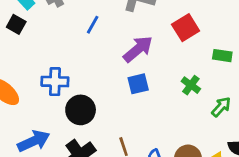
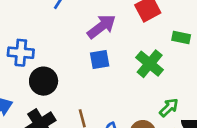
green cross: (191, 85) -> (150, 64), size x1.5
green arrow: (221, 107) -> (169, 108), moved

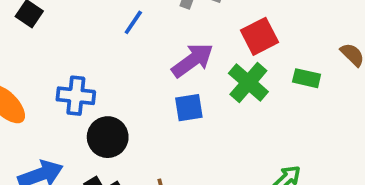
green cross: (150, 64) -> (248, 82), moved

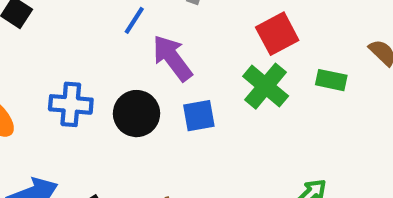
purple arrow: (192, 60) -> (172, 58), moved, turned -90
black circle: (108, 137) -> (137, 114), moved

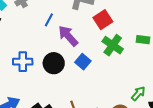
red square: (277, 34) -> (103, 20), moved
blue square: (199, 116) -> (83, 62), turned -35

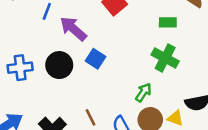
green cross: (113, 45) -> (165, 58), moved
green arrow: (138, 94) -> (143, 92), moved

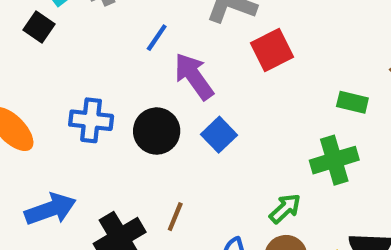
green cross: (165, 58) -> (334, 160), turned 32
brown line: (91, 117) -> (175, 217), moved, turned 36

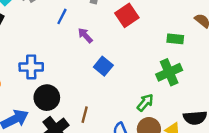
purple arrow: (194, 76) -> (85, 35), size x0.6
black circle: (157, 131) -> (47, 98), moved

